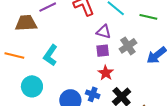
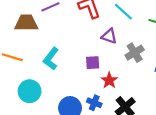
purple square: (103, 51) -> (93, 63), moved

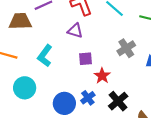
purple triangle: (109, 36) -> (75, 31), moved
blue cross: (94, 103) -> (88, 98), turned 32

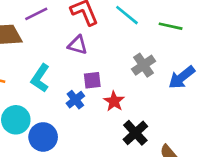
blue cross: (88, 98) -> (75, 100), moved
blue circle: (64, 103) -> (43, 137), moved

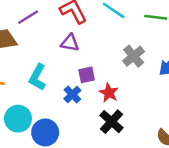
black cross: (135, 133) -> (112, 122), moved

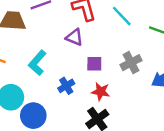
purple square: (87, 75) -> (94, 64), moved
red star: (109, 93) -> (101, 92), turned -30

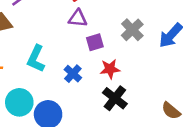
purple triangle: (74, 37) -> (78, 18), moved

